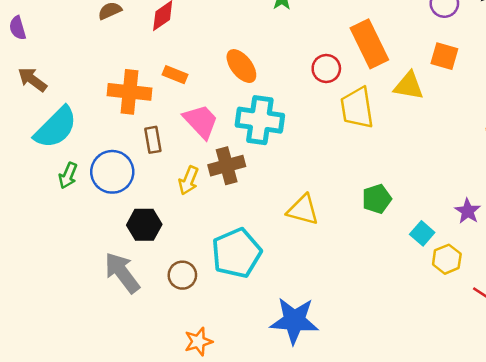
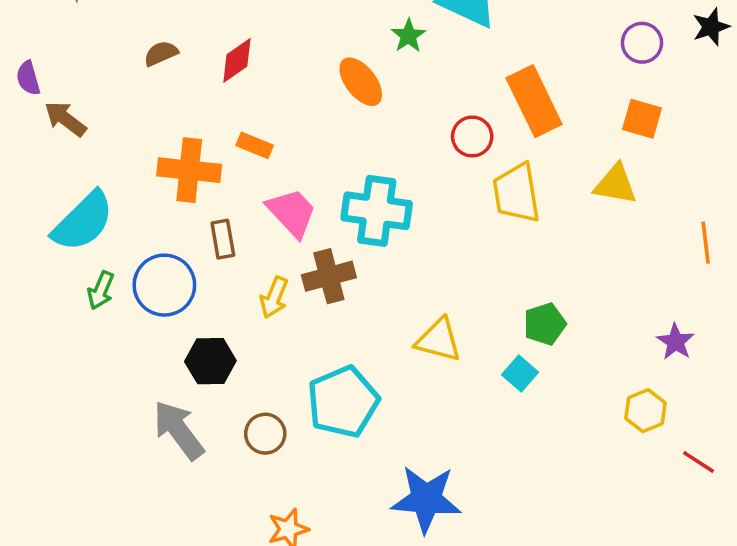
orange ellipse: (241, 66) -> (361, 82), moved
brown arrow: (32, 80) -> (65, 119), moved
yellow triangle: (409, 86) -> (615, 184), moved
cyan square: (422, 233) -> (520, 374), moved

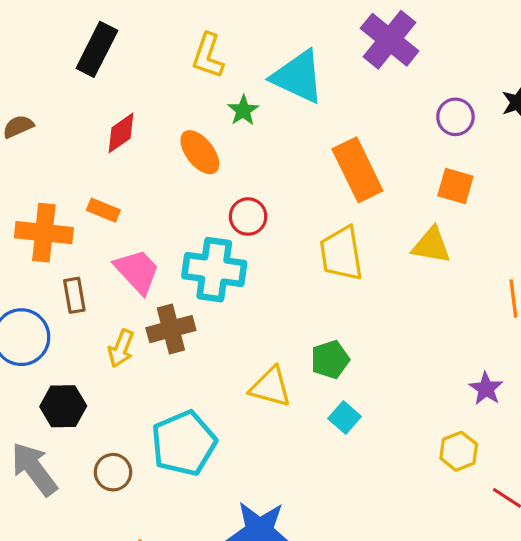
red diamond: (237, 60) -> (121, 133), moved
red circle: (472, 137) -> (248, 217), moved
green pentagon: (545, 324) -> (330, 360), moved

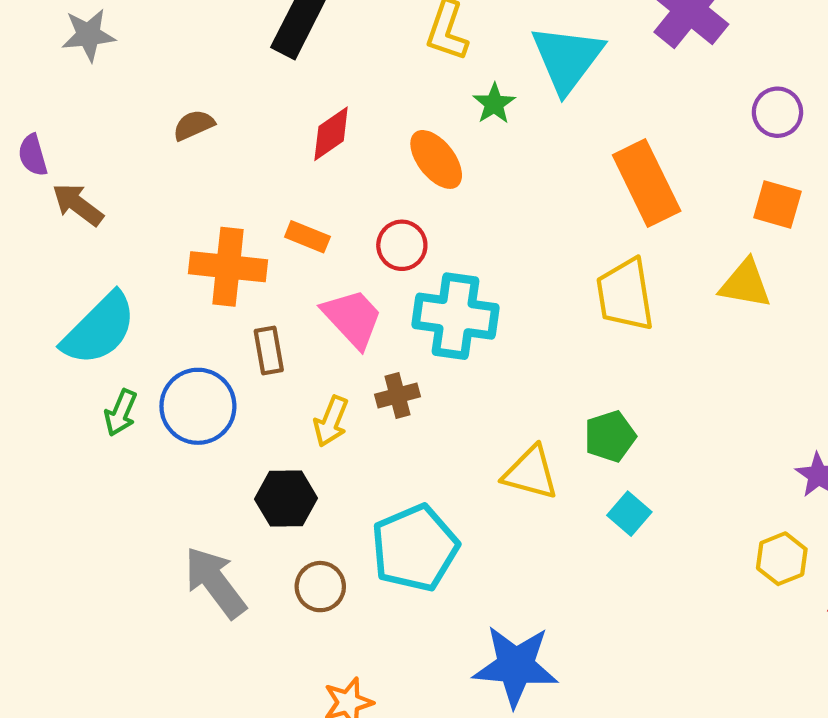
cyan triangle: (298, 77) -> (567, 59), turned 42
red circle: (248, 217) -> (402, 245), moved
brown cross: (171, 329) -> (398, 396), size x0.7
black hexagon: (63, 406) -> (286, 499), moved

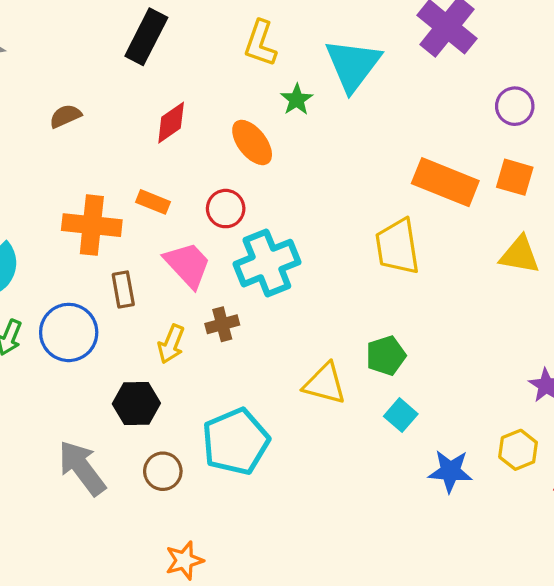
orange rectangle: (647, 183) -> (445, 182), moved, turned -42
yellow triangle: (745, 284) -> (520, 255), moved
cyan cross: (456, 316) -> (267, 263), turned -30
blue star: (516, 666) -> (450, 471), moved, size x0.7

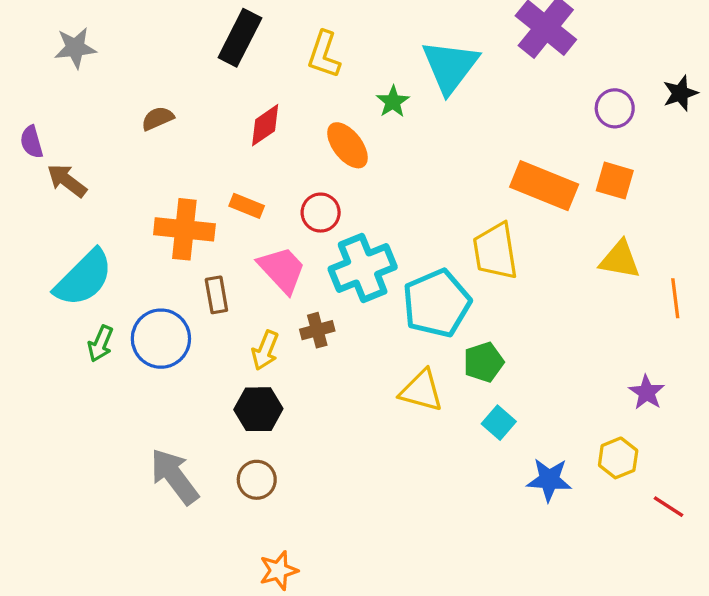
yellow L-shape: (260, 43) -> (324, 55), moved
black hexagon: (136, 404) -> (258, 409), moved
cyan pentagon: (236, 441) -> (437, 303), moved

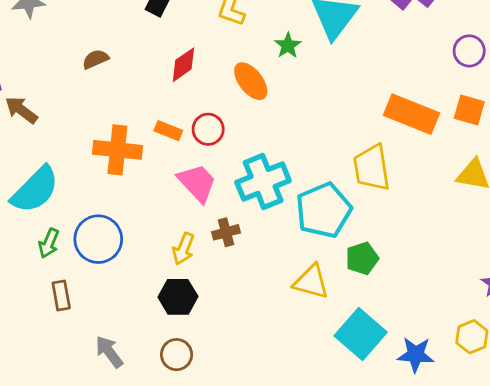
red circle: (321, 213) -> (208, 129), moved
brown rectangle: (216, 295) -> (61, 295), moved
cyan square: (499, 423) -> (361, 334), moved, size x1.8
gray arrow: (174, 476) -> (109, 352), size x0.7

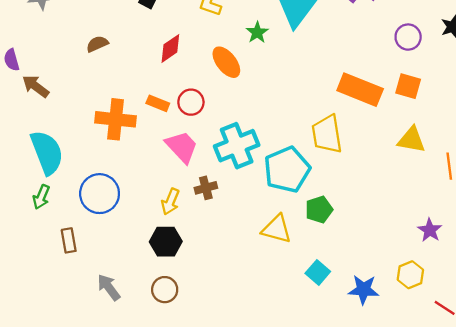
cyan semicircle: (35, 190) -> (47, 152), turned -66
green arrow: (49, 243) -> (41, 197), moved
cyan square: (361, 334) -> (318, 272), size x0.6

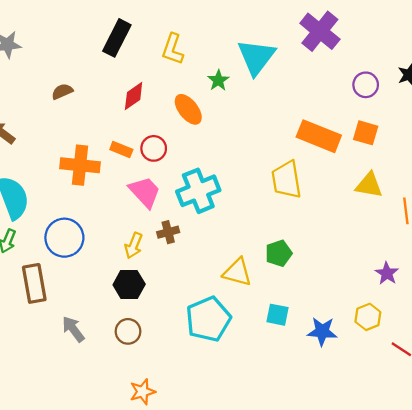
cyan pentagon: (287, 170) -> (208, 319), moved
brown rectangle: (69, 240) -> (34, 283), size x1.6
cyan square: (318, 272) -> (278, 315), turned -30

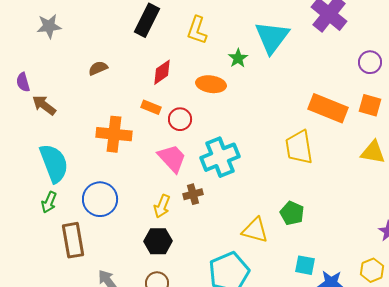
orange ellipse: (188, 109) -> (211, 84), turned -44
orange rectangle: (121, 150) -> (151, 107), moved
green pentagon: (279, 253) -> (292, 213), turned -30
cyan square: (278, 315) -> (305, 265), moved

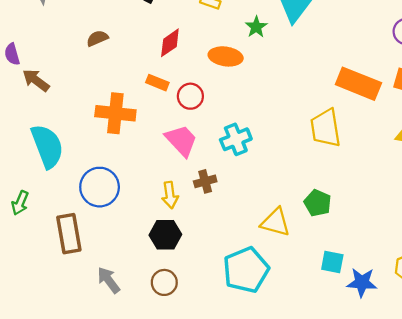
cyan cross: (220, 157) -> (236, 139), size x0.7
green arrow: (49, 202) -> (20, 203), moved
yellow arrow: (162, 206) -> (170, 195), turned -30

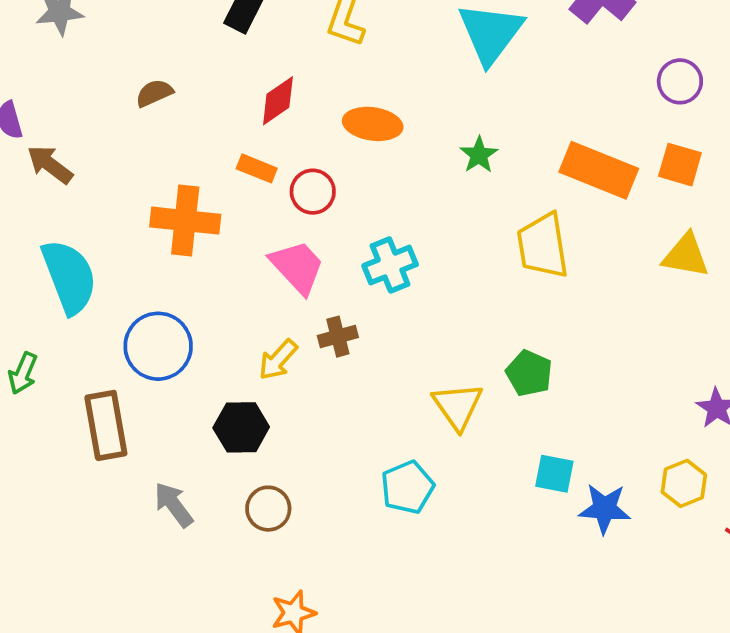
green star: (256, 27) -> (479, 155), moved
yellow arrow: (170, 195) -> (278, 360), turned 50
yellow triangle: (276, 222) -> (458, 406), turned 40
black hexagon: (165, 235) -> (241, 427), moved
cyan pentagon: (246, 270) -> (407, 487), size x0.7

